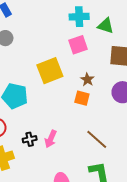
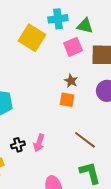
pink square: (78, 45) -> (73, 47), moved
yellow square: (50, 71) -> (32, 38), moved, turned -32

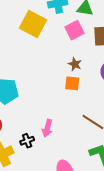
black cross: (18, 145) -> (27, 141), moved

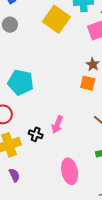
black cross: (27, 141) -> (36, 134), turned 32

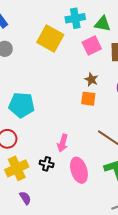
black cross: (36, 134) -> (47, 164), moved
pink ellipse: (70, 171) -> (79, 170), moved

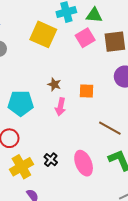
brown star: (91, 79) -> (54, 84), moved
pink arrow: (63, 143) -> (60, 107), moved
black cross: (47, 164) -> (51, 160), turned 32

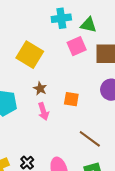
yellow square: (43, 34) -> (30, 55), moved
pink arrow: (60, 107) -> (43, 111), turned -36

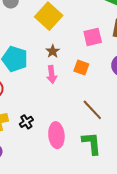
pink square: (77, 46) -> (93, 37), moved

